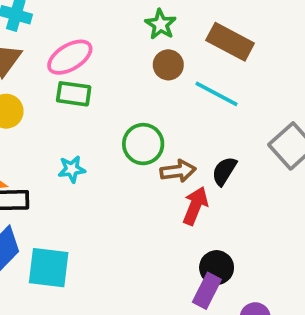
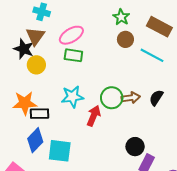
green circle: (143, 144) -> (112, 98), moved
cyan star: (72, 169) -> (72, 97), size x1.5
red arrow: (195, 206) -> (94, 116), moved
black circle: (217, 268) -> (135, 147), moved

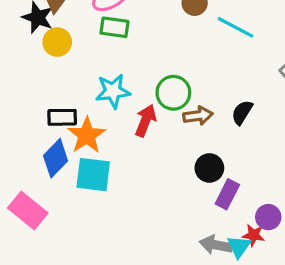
brown arrow: (131, 98) -> (198, 116), moved
black semicircle: (156, 98) -> (242, 112), moved
orange star: (25, 103) -> (87, 135), moved, turned -30

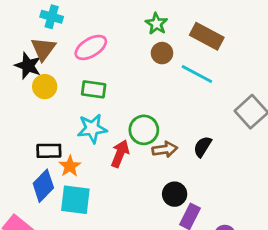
green rectangle: (114, 27) -> (94, 89), moved
orange star: (87, 135) -> (70, 166), size x0.7

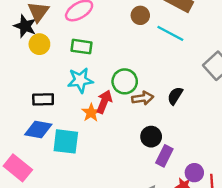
orange star: (70, 166) -> (91, 113), moved
blue diamond: (43, 186) -> (38, 129), turned 56

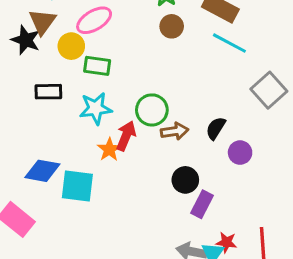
cyan line: (170, 33) -> (229, 43), moved
yellow circle: (39, 44) -> (71, 46), moved
black rectangle: (43, 99) -> (48, 92), moved
purple circle: (194, 173) -> (240, 153), moved

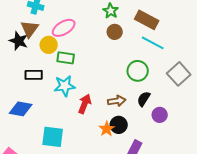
green circle: (152, 110) -> (138, 71), moved
orange star: (109, 149) -> (107, 129), moved
blue diamond: (42, 171) -> (21, 109), moved
black circle: (185, 180) -> (119, 125), moved

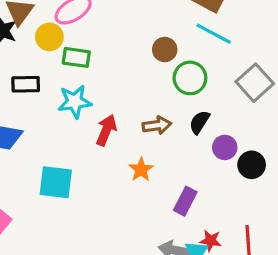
brown circle: (115, 32) -> (165, 50), moved
black circle: (119, 125) -> (252, 165), moved

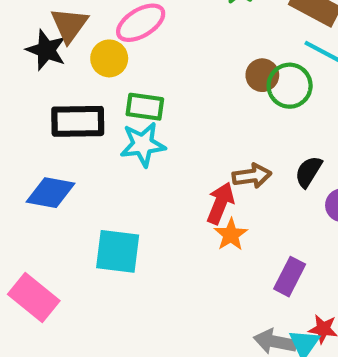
green rectangle: (76, 57) -> (145, 107), moved
green circle: (190, 78) -> (290, 86), moved
black rectangle: (26, 84) -> (78, 121), size x1.4
red arrow: (106, 130) -> (220, 203), moved

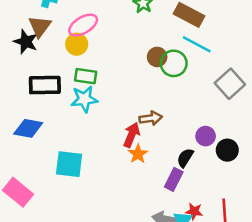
yellow circle: (109, 58) -> (77, 44), moved
black semicircle: (308, 172) -> (185, 158), moved

